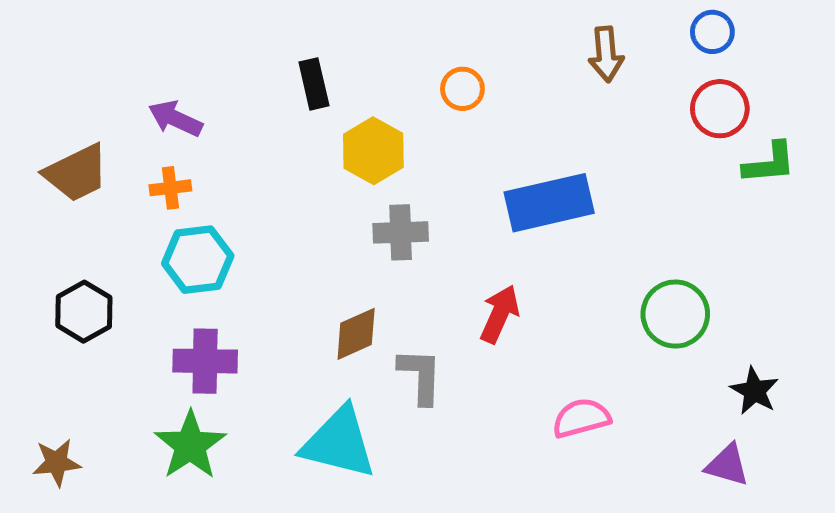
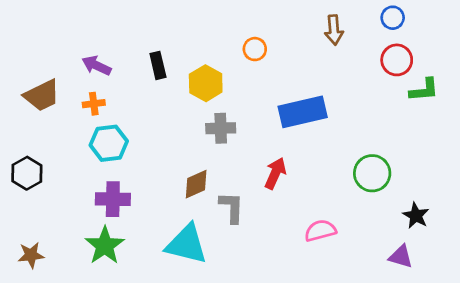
black rectangle: (314, 84) -> (158, 65), moved
black hexagon: (84, 312) -> (27, 173), moved

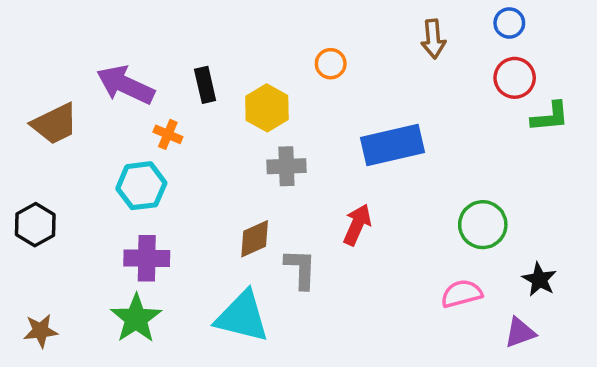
purple arrow: (96, 65) -> (125, 85), size x1.5
orange cross: (94, 104) -> (168, 134), moved, turned 30
pink semicircle: (320, 231) -> (462, 294), moved
purple triangle: (401, 256) -> (520, 333), turned -36

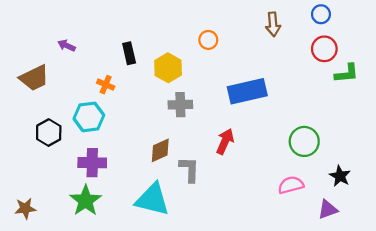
purple arrow: (125, 85) -> (67, 45), moved, size x0.5
black hexagon: (35, 225) -> (49, 133), moved

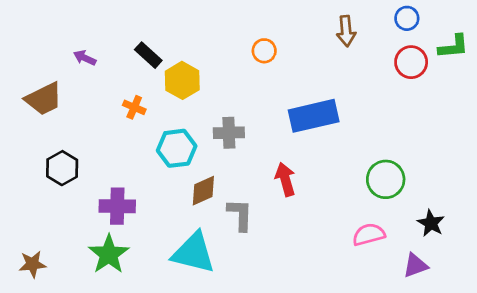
black rectangle: (129, 53) -> (148, 55), moved, turned -35
yellow hexagon: (168, 68) -> (182, 80), moved
green L-shape: (347, 73) -> (453, 47), moved
cyan hexagon: (89, 117) -> (177, 148), moved
red arrow: (225, 141) -> (285, 179), turned -40

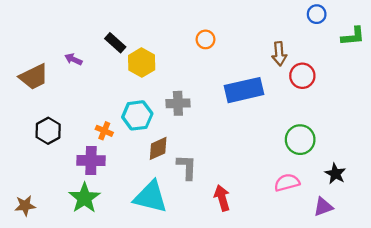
brown arrow: (346, 31) -> (279, 54), moved
purple arrow: (85, 58) -> (73, 59), moved
red circle: (411, 62) -> (302, 76), moved
orange cross: (134, 107) -> (104, 131), moved
red arrow: (285, 179) -> (222, 198), moved

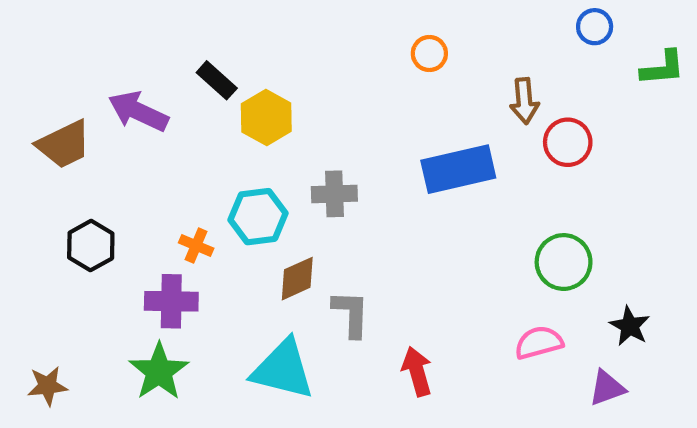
orange circle: (205, 39) -> (429, 53), moved
purple arrow: (73, 59) -> (138, 111), size x1.8

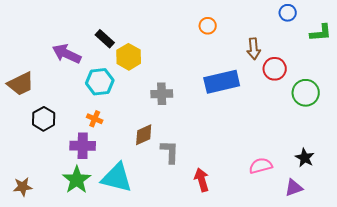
brown trapezoid: (64, 144) -> (21, 84), moved
cyan hexagon: (258, 217) -> (100, 82), moved
green circle: (564, 262) -> (306, 93), moved
cyan triangle: (283, 369) -> (117, 178), moved

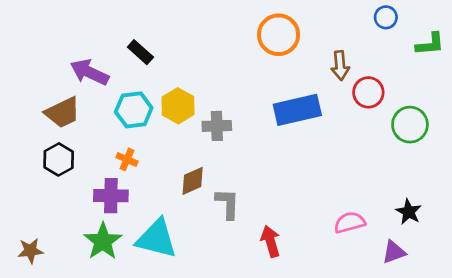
orange circle: (208, 26) -> (279, 35), size x1.8
yellow hexagon: (129, 57) -> (178, 106), moved
brown trapezoid: (21, 84) -> (63, 113), moved

